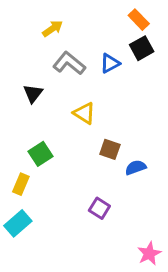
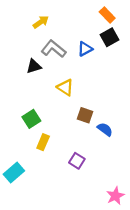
black triangle: (33, 94) -> (34, 66), moved, turned 35
blue semicircle: (136, 167) -> (105, 129), turned 56
yellow rectangle: (21, 184) -> (43, 142), moved

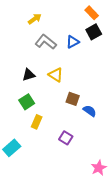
black triangle: (34, 66) -> (29, 75), moved

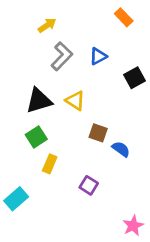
black square: (94, 32) -> (134, 78), moved
gray L-shape: (46, 42) -> (62, 56), turned 95
black triangle: (29, 75) -> (39, 101), size x1.5

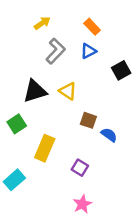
orange rectangle: (124, 17) -> (92, 27), moved
green square: (36, 137) -> (17, 124), moved
yellow rectangle: (50, 164) -> (45, 148), size x1.5
pink star: (133, 226) -> (82, 204), moved

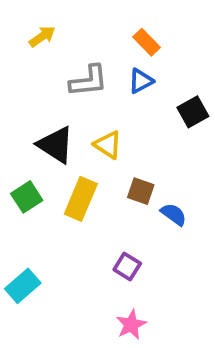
yellow arrow: (42, 23) -> (42, 36), moved
gray L-shape: (56, 51) -> (89, 81), turned 40
black triangle: (35, 91) -> (56, 145), turned 50
yellow rectangle: (45, 148) -> (81, 199), moved

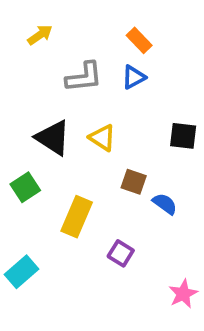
black square: (193, 112) -> (183, 136), moved, turned 36
yellow rectangle: (81, 199) -> (77, 217), moved
pink star: (131, 325) -> (183, 294), moved

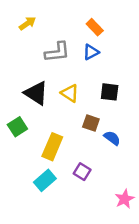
black square: (183, 136) -> (110, 92), moved
cyan rectangle: (22, 272) -> (45, 180), moved

